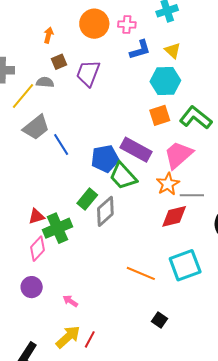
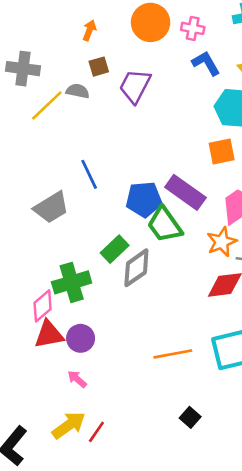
blue L-shape: (140, 50) -> (206, 63), turned -110
gray trapezoid: (36, 127) -> (51, 207), moved
red triangle: (36, 216) -> (49, 334), moved, size x1.4
orange line: (141, 273) -> (173, 354), turned -40
purple circle: (32, 287) -> (81, 338), moved

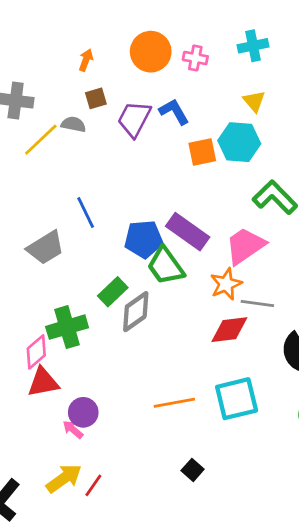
blue L-shape: (206, 63) -> (174, 112), moved
orange square: (222, 152) -> (202, 152), moved
purple circle: (81, 338) -> (83, 412), moved

